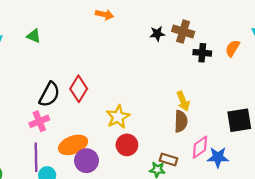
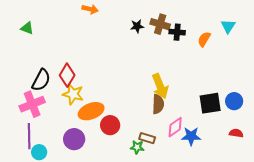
black cross: (202, 53) -> (177, 32), moved
yellow arrow: (183, 101) -> (160, 86), size x1.4
yellow star: (118, 117) -> (73, 94), moved, turned -30
pink cross: (39, 121) -> (32, 104), size x1.4
orange ellipse: (73, 145) -> (91, 111), moved

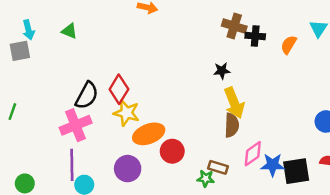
black star: (137, 26) -> (222, 71), moved
black square: (210, 103) -> (296, 171), moved

